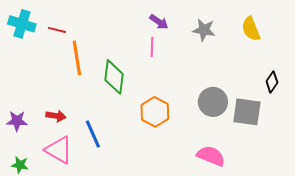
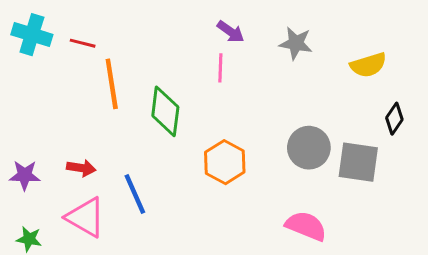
yellow semicircle: (251, 29) -> (368, 65), moved, turned -85

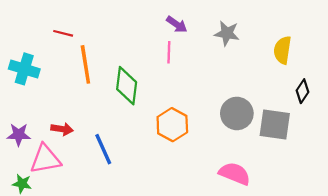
cyan cross: (32, 35) -> (24, 69), moved
yellow semicircle: (368, 65) -> (282, 50), turned 116
pink triangle: (86, 217) -> (45, 159), moved, turned -40

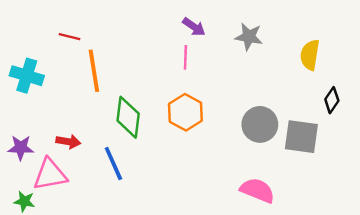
green diamond: (127, 86) -> (128, 117), moved
orange hexagon: (172, 125) -> (185, 112), moved

